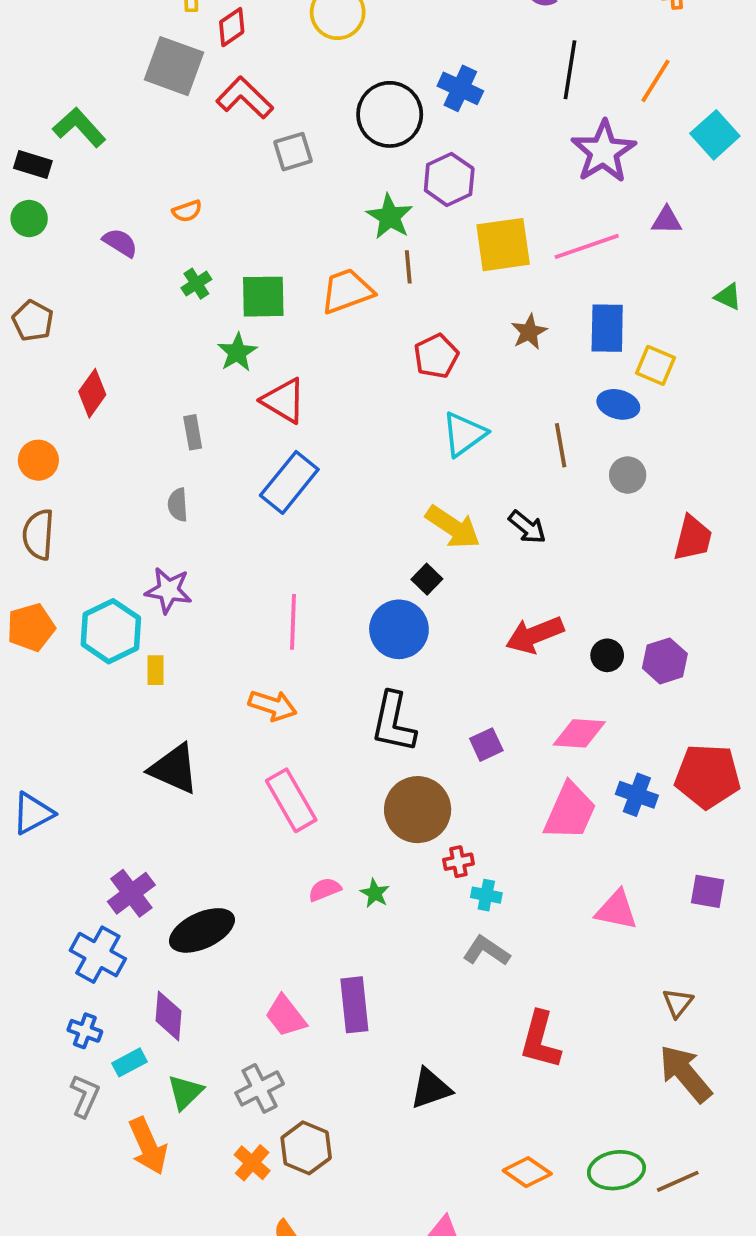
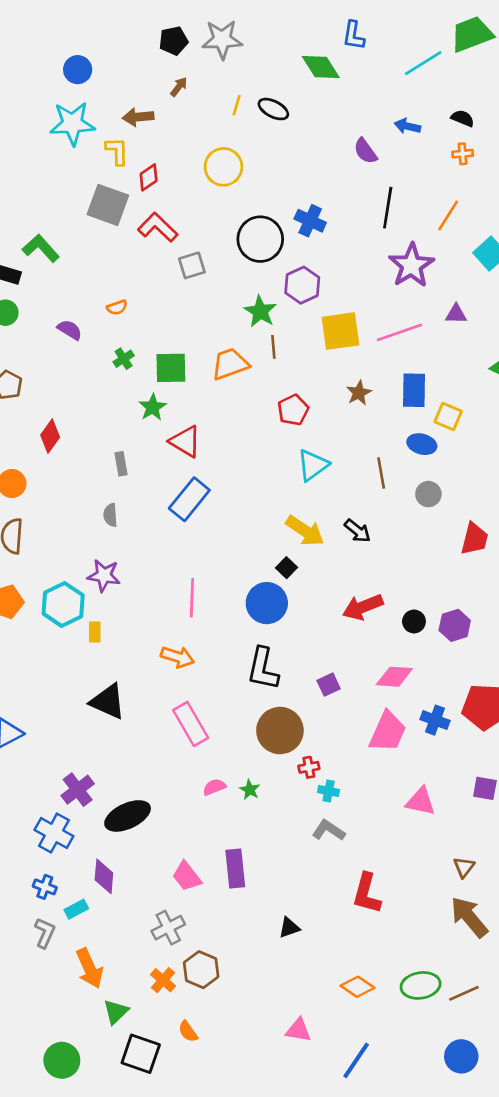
black triangle: (431, 1088) -> (289, 928), size x0.7
green triangle: (185, 1092) -> (116, 1012), moved

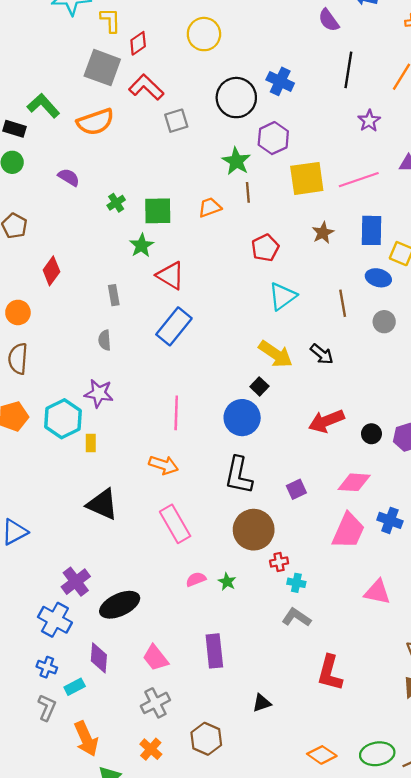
purple star: (411, 265) -> (369, 121), size x0.6
orange semicircle: (117, 307) -> (95, 122), moved, size x2.0
orange trapezoid: (230, 364) -> (210, 207), size x0.7
pink trapezoid: (187, 876) -> (155, 658), moved
brown hexagon: (201, 970) -> (206, 739), moved

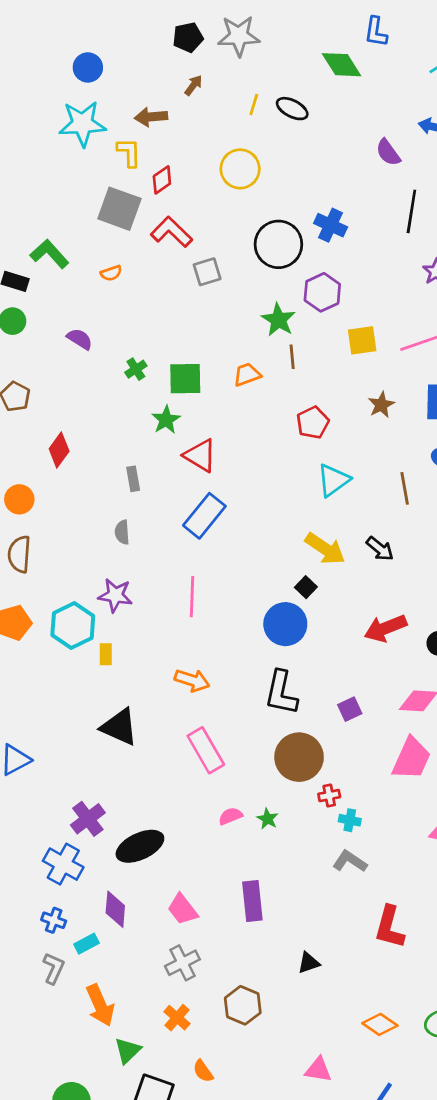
orange semicircle: (95, 122) -> (111, 273), size x0.5
yellow square: (307, 178) -> (362, 340), size x0.7
pink line: (176, 413) -> (192, 597), moved

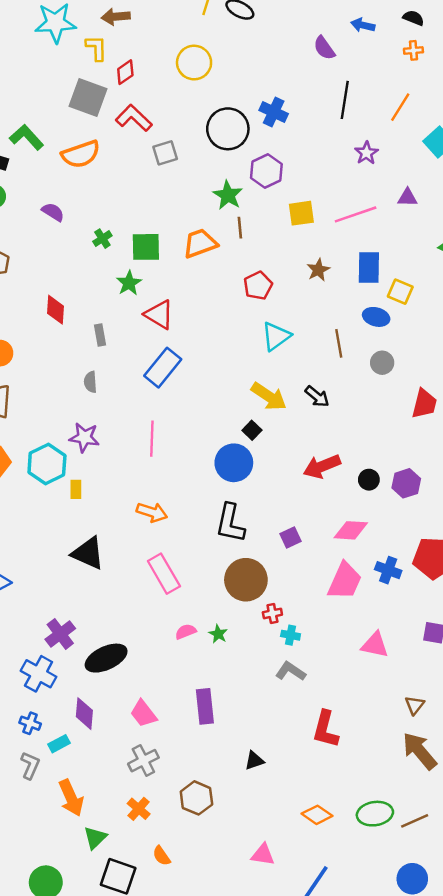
orange semicircle: (111, 273) -> (81, 154), size x2.0
orange trapezoid: (247, 375) -> (200, 243), size x1.4
red diamond: (59, 450) -> (55, 310), moved, turned -32

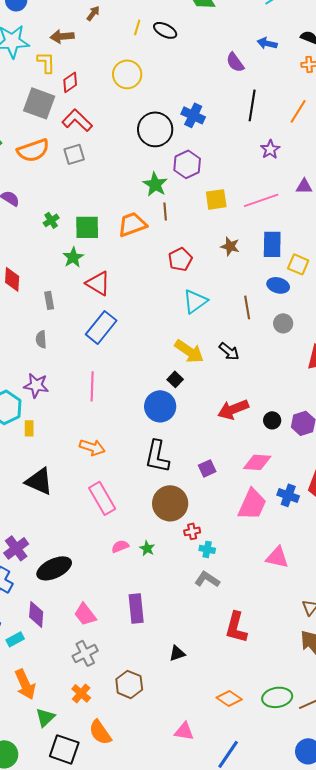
gray square: (165, 153) -> (74, 154), moved
brown star: (318, 270) -> (230, 246), turned -30
orange semicircle: (162, 856) -> (100, 732), size x1.5

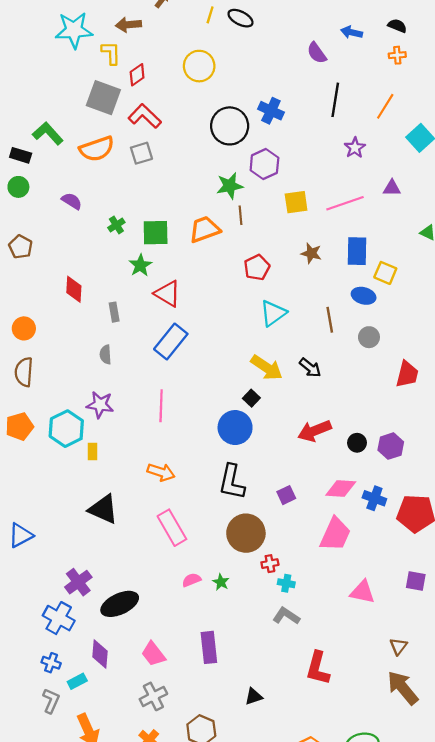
green star: (155, 184) -> (230, 186), turned 30
blue cross: (288, 495) -> (374, 498), moved

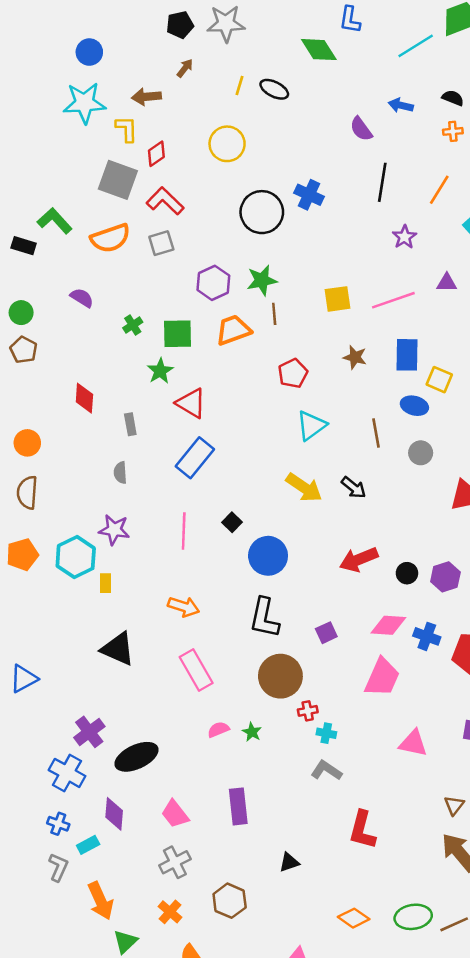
purple hexagon: (264, 164) -> (213, 283), moved
green circle: (18, 187) -> (21, 313), moved
black square: (251, 398) -> (232, 522), moved

